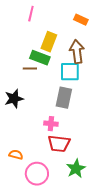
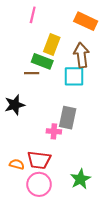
orange rectangle: (81, 20) -> (86, 21), size x1.5
gray rectangle: (64, 98) -> (68, 118), moved
red trapezoid: (59, 144) -> (39, 160), moved

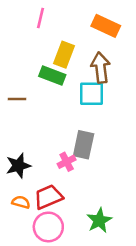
brown line: (32, 73) -> (17, 99), moved
black star: (15, 105) -> (18, 166), moved
pink cross: (54, 131) -> (67, 162), turned -32
red trapezoid: (39, 160) -> (48, 197), turned 150

